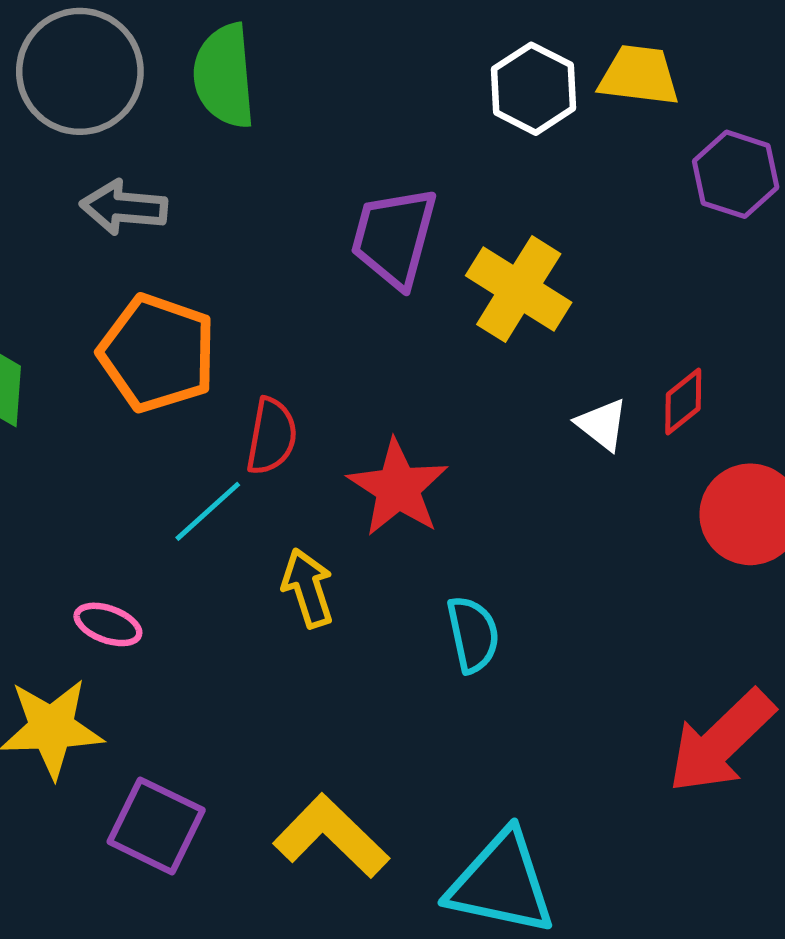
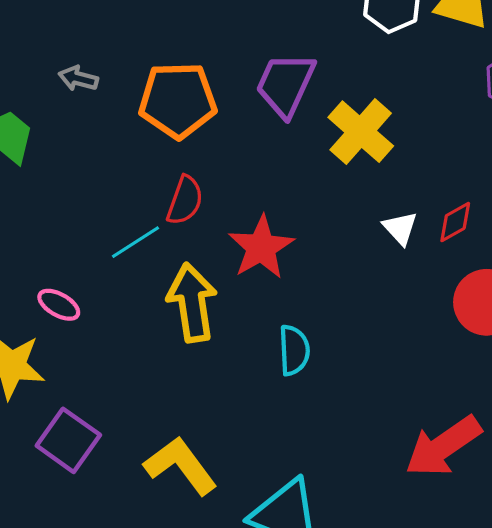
gray arrow: (124, 207) -> (78, 78), moved, size x0.7
orange pentagon: (157, 353) -> (178, 100), moved, turned -30
yellow arrow: (308, 588) -> (192, 303), size x1.5

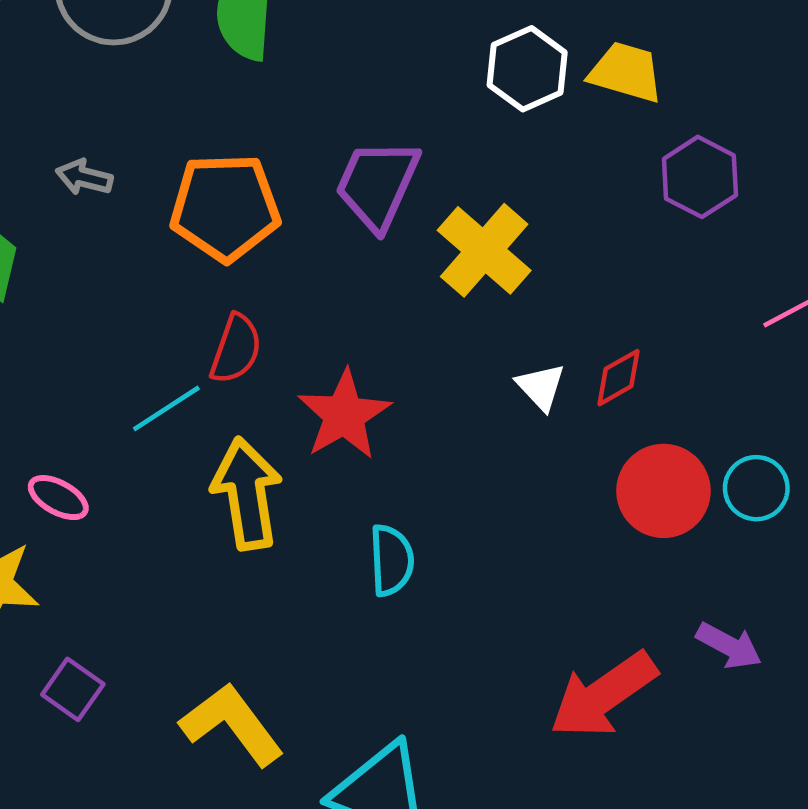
purple square: (68, 440) -> (73, 689), size x0.7

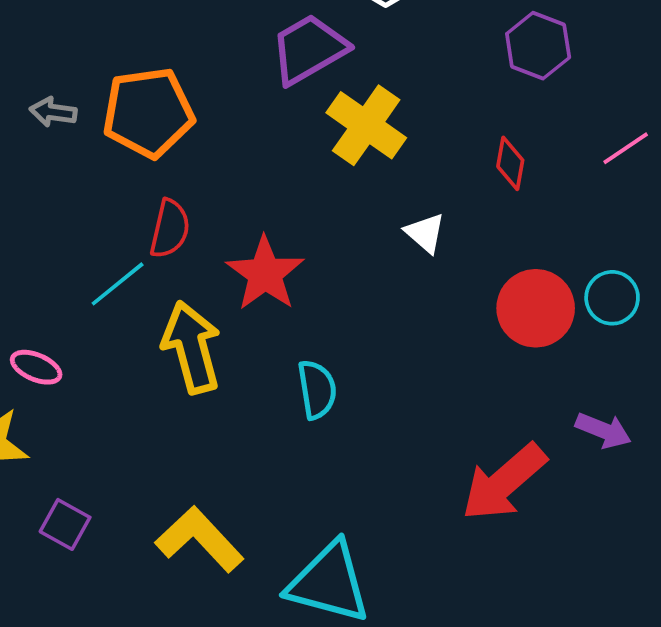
gray arrow: (84, 177) -> (53, 112), moved
purple trapezoid: (377, 184) -> (309, 49), moved, turned 42
red diamond: (619, 378) -> (510, 163), moved, turned -44

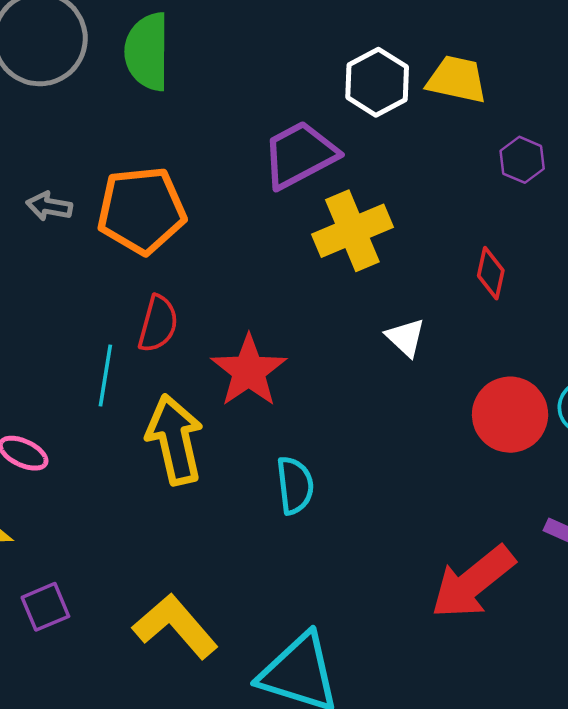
purple hexagon: (538, 46) -> (522, 160), size x0.7
yellow cross: (366, 125) -> (352, 231), turned 30
cyan line: (118, 284) -> (105, 375), turned -44
purple square: (65, 524) -> (45, 607), turned 36

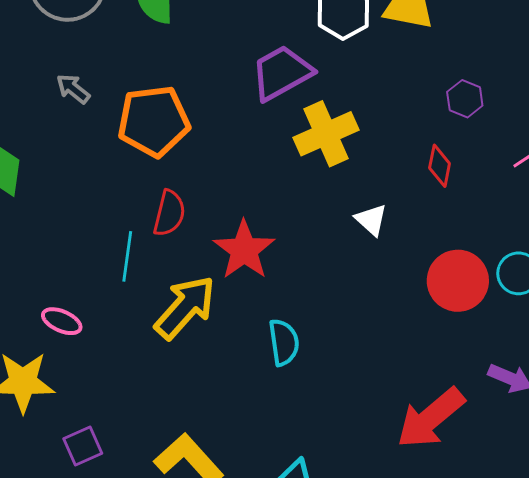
purple hexagon: (522, 160) -> (465, 99), moved
gray arrow: (49, 206) -> (73, 89), moved, turned 30
yellow arrow: (175, 440) -> (185, 307), turned 56

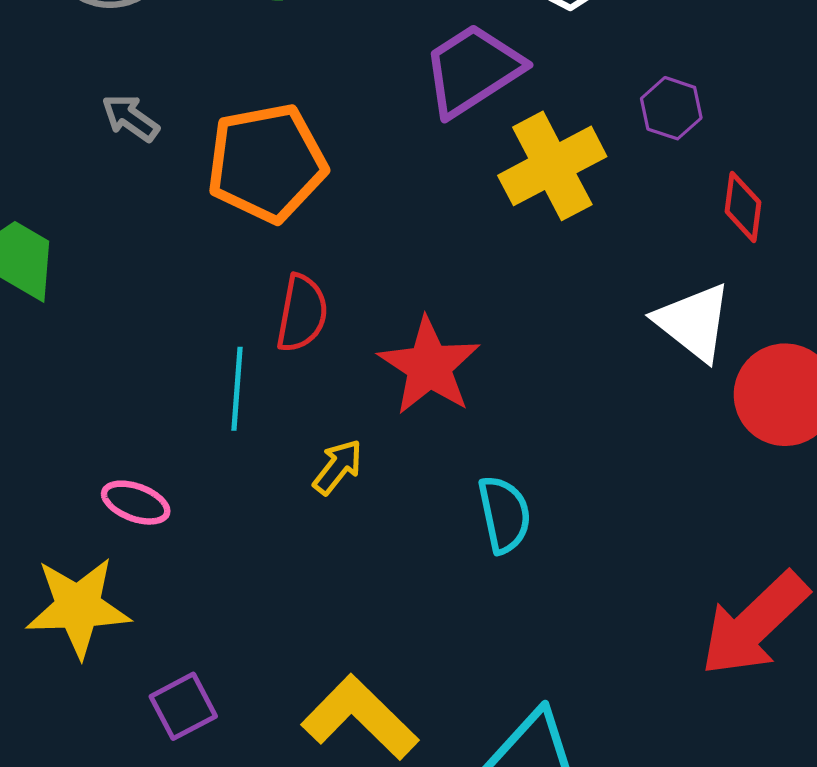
purple hexagon: (465, 99) -> (671, 108), moved
white triangle: (371, 220) -> (693, 322), moved, size x1.5
yellow arrow: (185, 307) -> (338, 467), size x0.5

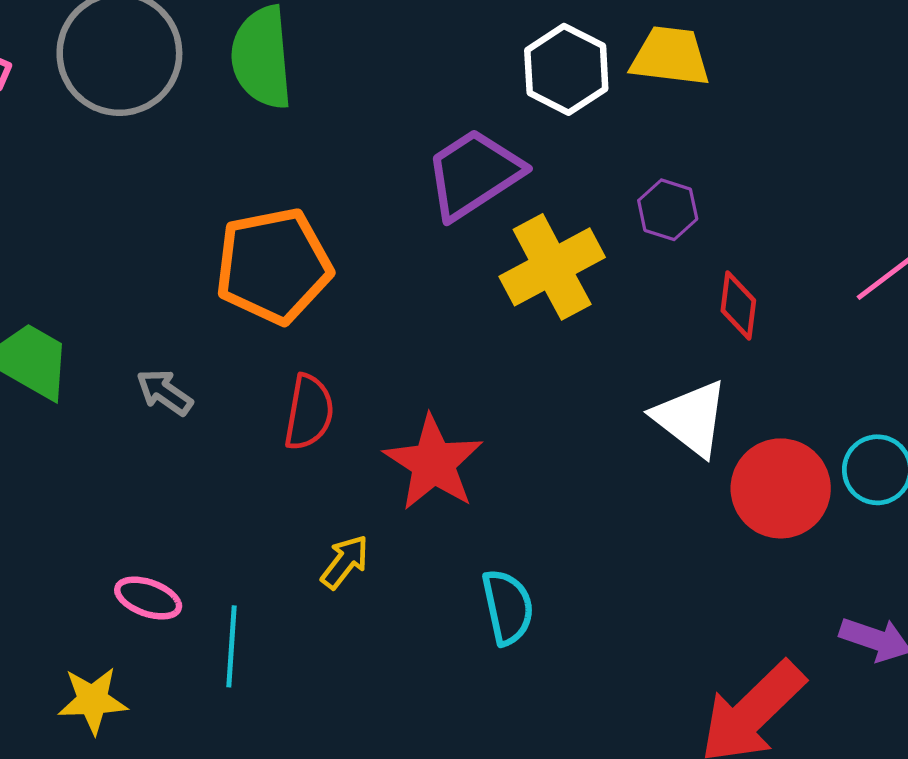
gray arrow: (130, 118) -> (164, 392), moved
cyan line: (237, 389) -> (232, 646), moved
yellow star: (78, 607) -> (93, 700), size x0.7

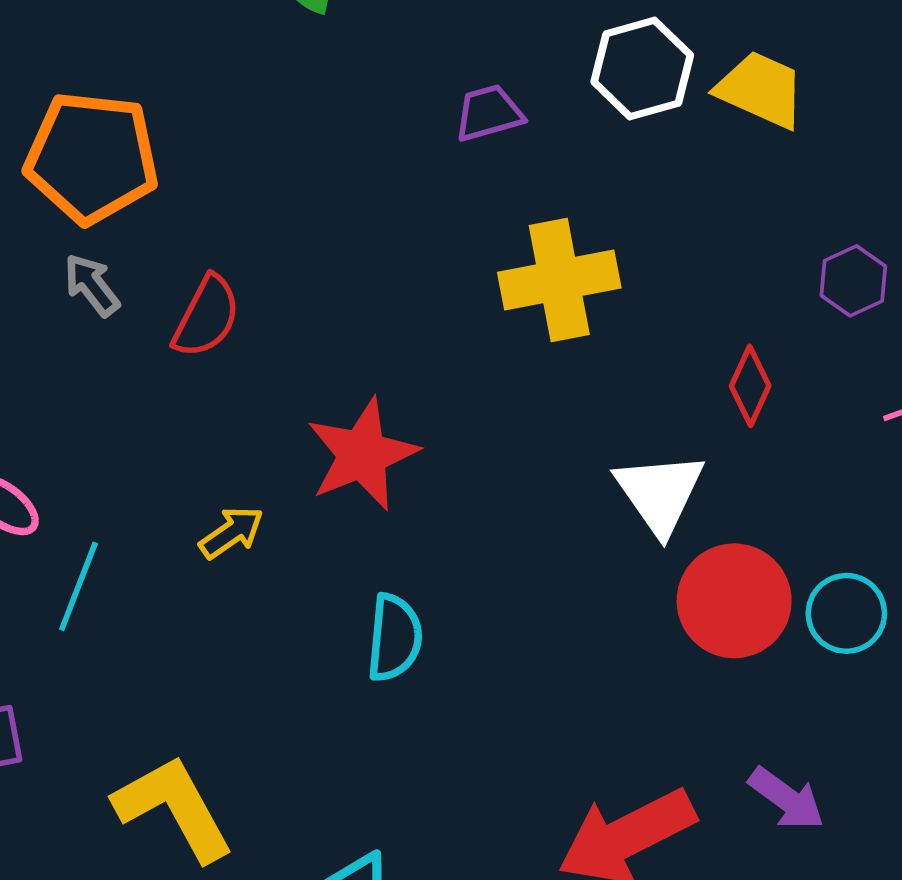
purple trapezoid: (474, 174) -> (489, 113), moved, size x0.6
purple hexagon: (668, 210) -> (853, 281), moved
orange pentagon: (273, 266) -> (92, 157), moved
red semicircle: (309, 412) -> (207, 317), moved

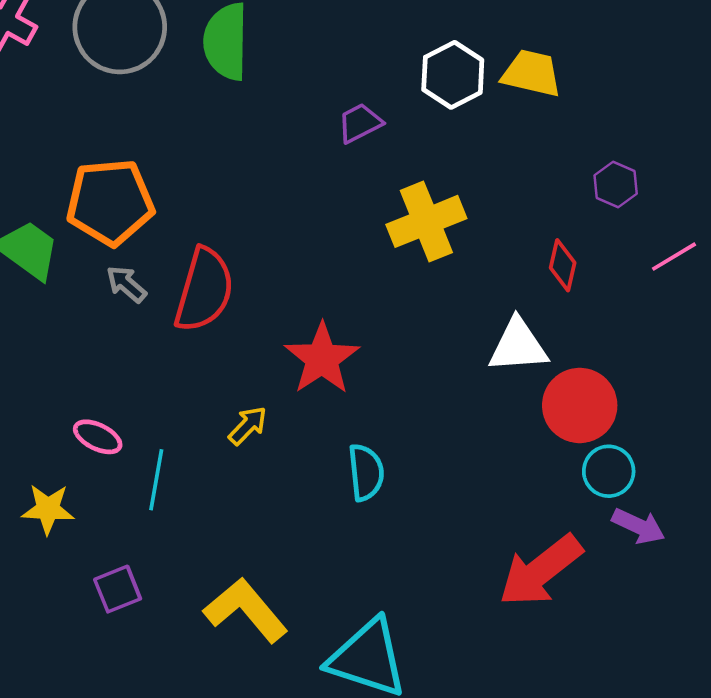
red semicircle: (207, 317) -> (204, 290), size x1.5
white triangle: (660, 493) -> (518, 346), turned -48
cyan circle: (846, 613) -> (609, 471), moved

